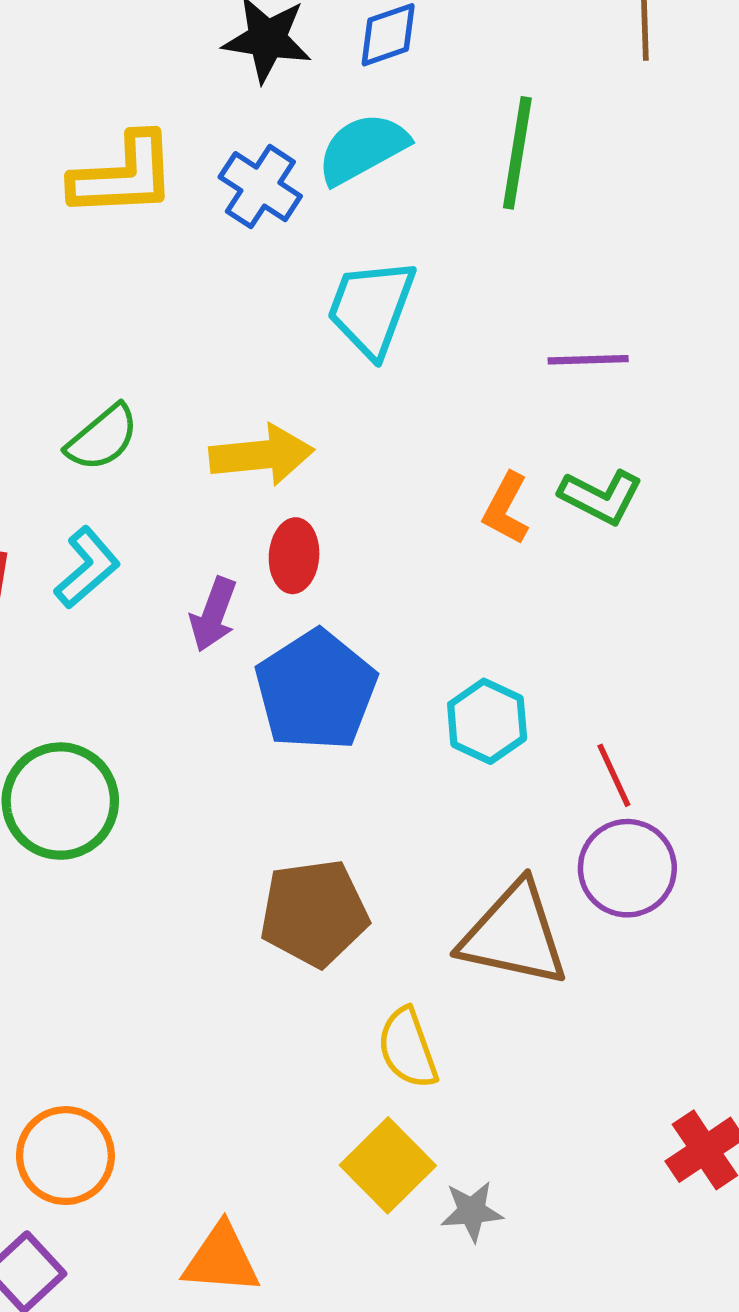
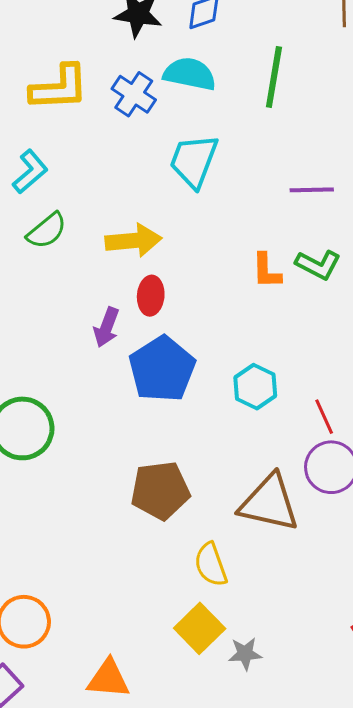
cyan semicircle: (363, 149) -> (190, 74), turned 40
orange L-shape: (506, 509) -> (266, 271), turned -30
cyan L-shape: (87, 568) -> (30, 172), moved

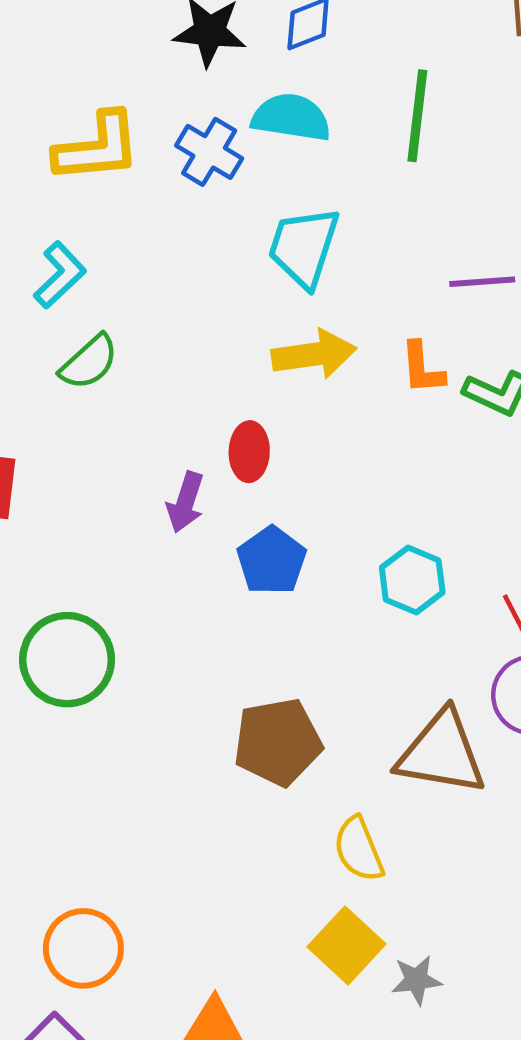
yellow arrow: (133, 241) -> (314, 354), moved
orange L-shape: (266, 271) -> (422, 368), moved
blue pentagon: (162, 369) -> (272, 561), size x0.7

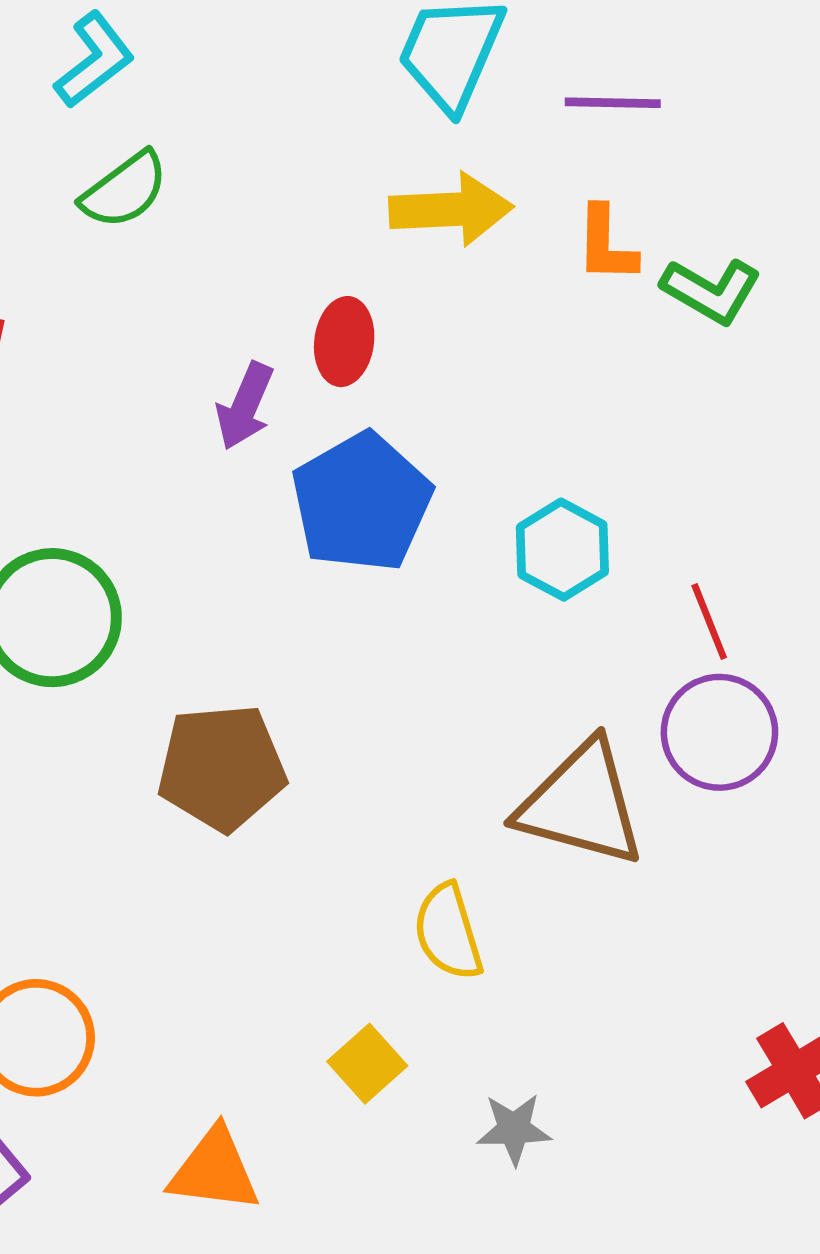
purple line: (482, 282) -> (613, 103), moved
blue pentagon: (272, 561) -> (362, 502), size x1.4
brown pentagon: (278, 742) -> (222, 768), moved
yellow square: (346, 945) -> (367, 1064), moved, size x0.7

